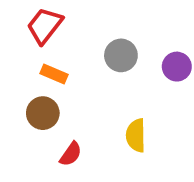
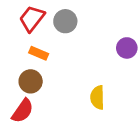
gray circle: (121, 55) -> (65, 21), moved
red semicircle: (71, 154) -> (23, 111), moved, size x1.4

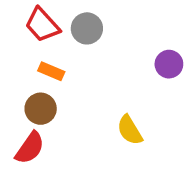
red trapezoid: (32, 19) -> (42, 25), turned -80
yellow semicircle: (97, 97) -> (130, 130), turned -30

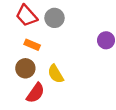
yellow semicircle: (130, 130) -> (56, 74), moved
red semicircle: (30, 148) -> (35, 93), moved

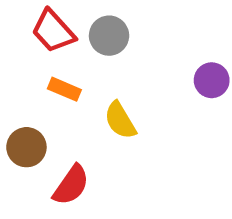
brown circle: (25, 68) -> (26, 147), moved
yellow semicircle: (56, 74) -> (120, 120), moved

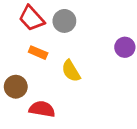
red semicircle: (71, 185) -> (42, 109), turned -115

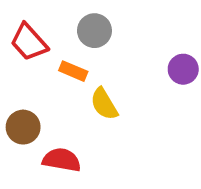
red trapezoid: (32, 18) -> (29, 42), moved
orange rectangle: (38, 53) -> (73, 71), moved

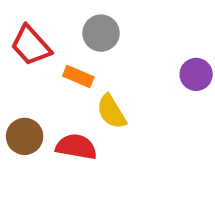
red semicircle: (62, 160) -> (76, 147), moved

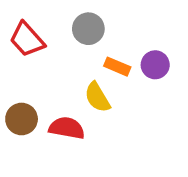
purple circle: (196, 74) -> (155, 65), moved
orange rectangle: (78, 76) -> (117, 67), moved

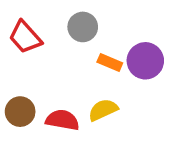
purple circle: (155, 65) -> (145, 61), size x1.4
yellow semicircle: (97, 97) -> (103, 110), moved, turned 96

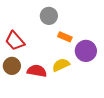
red trapezoid: (25, 37) -> (15, 41), moved
purple circle: (145, 61) -> (86, 51), moved

